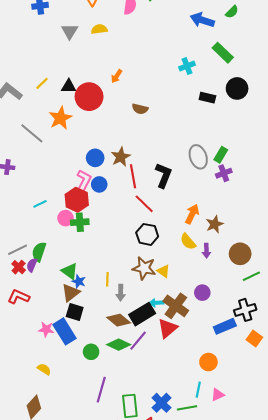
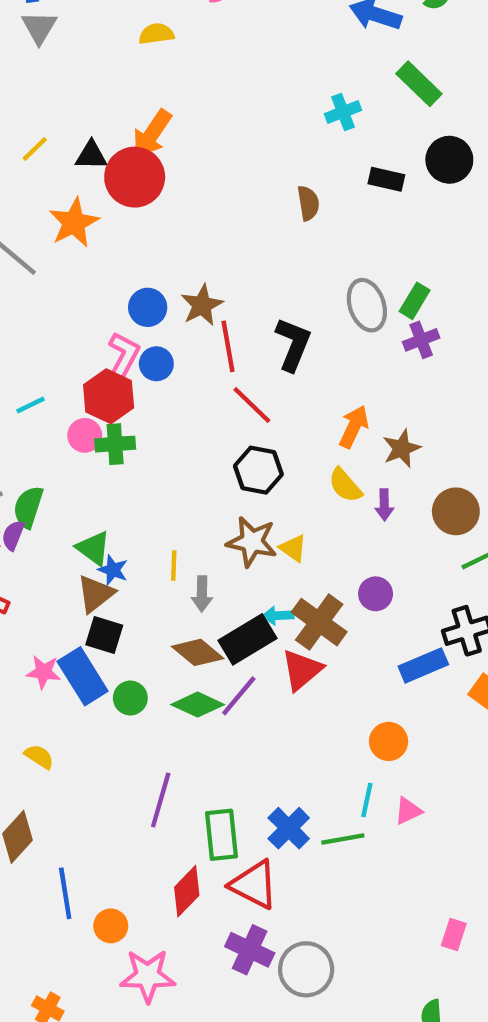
gray triangle: (70, 31) -> (39, 27), moved
orange arrow: (117, 76) -> (152, 134), moved, size x1.6
brown semicircle: (140, 109) -> (308, 203), moved, turned -112
green circle: (91, 352) -> (130, 698), moved

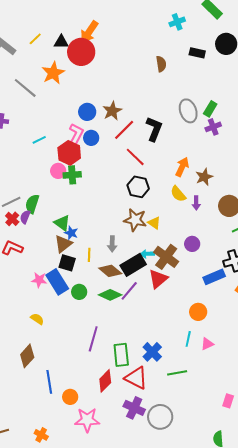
red line: (228, 346) -> (124, 130), turned 55
cyan line: (30, 405) -> (39, 140), moved
yellow line: (174, 566) -> (89, 255), moved
green line: (343, 839) -> (177, 373), moved

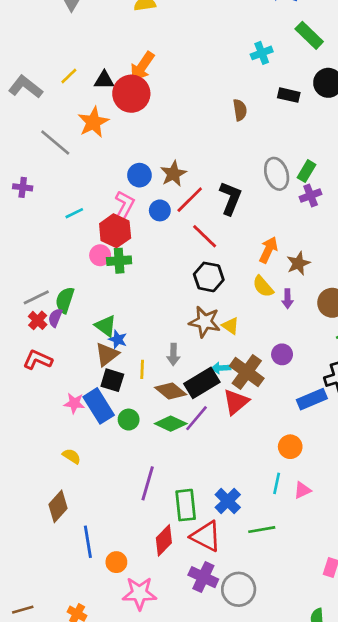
blue circle: (91, 138) -> (160, 210), moved

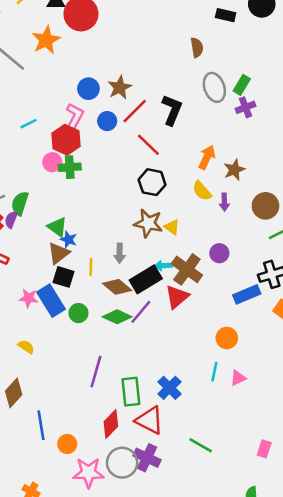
brown semicircle: (240, 110) -> (197, 48), moved
green line: (262, 530) -> (201, 445), moved, turned 40
gray circle: (239, 589) -> (122, 463), moved

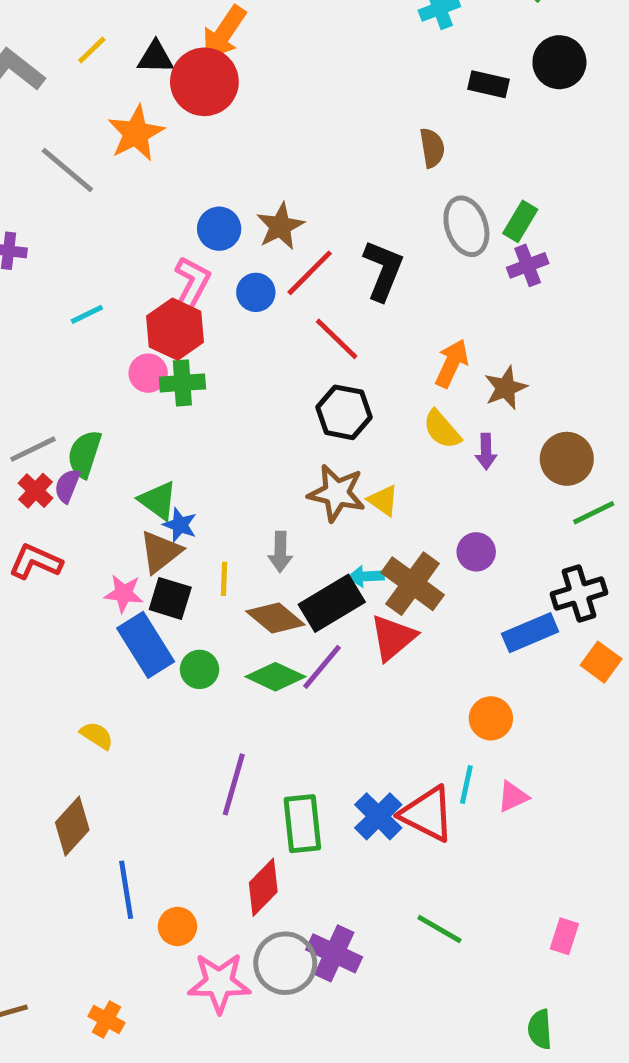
cyan line: (29, 124) -> (87, 314), moved
pink star: (29, 298) -> (124, 593), moved
red triangle: (150, 420) -> (427, 814), moved

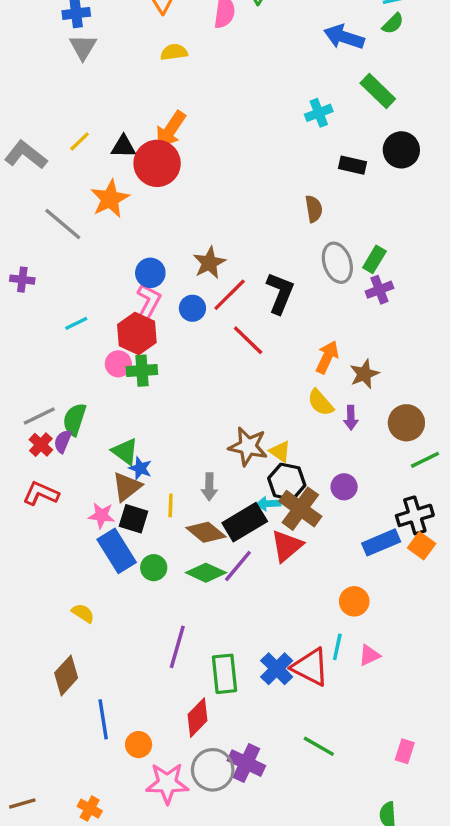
blue circle: (219, 229) -> (150, 273), moved
black hexagon: (344, 412) -> (287, 482), moved
orange square: (601, 662) -> (422, 546), moved

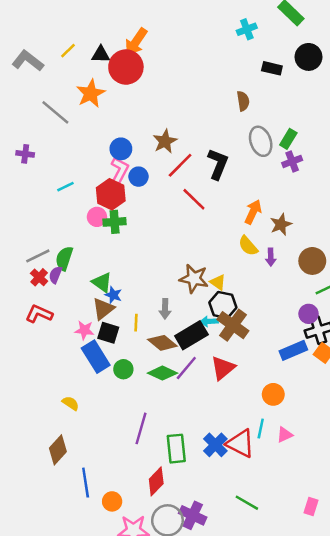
blue circle: (192, 308) -> (139, 177), moved
purple circle: (344, 487) -> (308, 314), moved
red triangle: (287, 546) -> (223, 368), moved

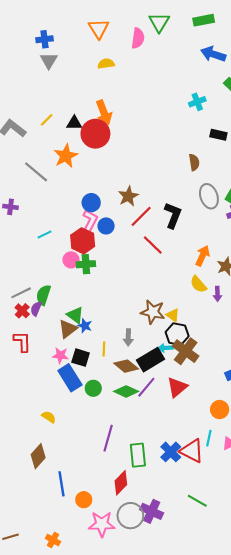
orange arrow: (136, 42) -> (104, 112), turned -55
brown triangle: (103, 309) -> (68, 329), moved
red L-shape: (39, 314) -> (22, 342), turned 65

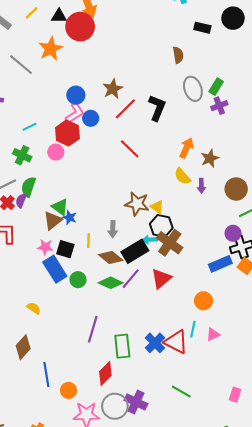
pink L-shape: (90, 221) -> (75, 113), turned 30
red line: (153, 245) -> (130, 149), moved
green cross: (86, 264) -> (22, 155), moved, turned 30

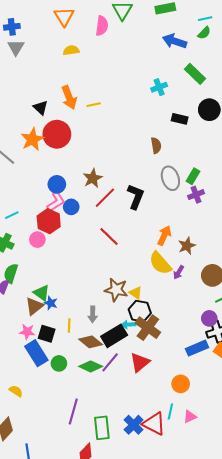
yellow line: (32, 13) -> (94, 105), moved, turned 32
black triangle: (59, 16) -> (40, 108), turned 42
red circle: (80, 27) -> (57, 134), moved
yellow semicircle: (182, 176) -> (160, 263), size x1.4
purple arrow: (201, 186) -> (179, 272), turned 32

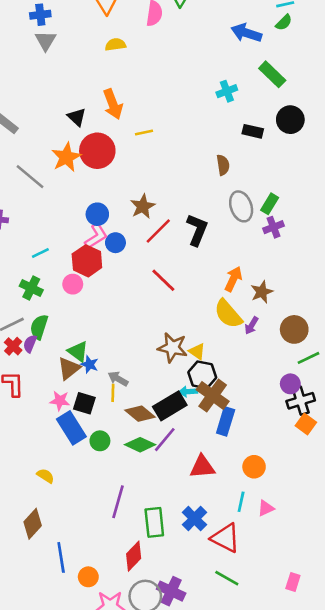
yellow line: (94, 105) -> (144, 133), moved
gray arrow: (93, 314) -> (118, 379), moved, turned 119
blue rectangle: (197, 348) -> (226, 421), moved, turned -50
red triangle: (140, 362) -> (202, 467), moved, turned 35
red triangle: (154, 424) -> (226, 538), moved

